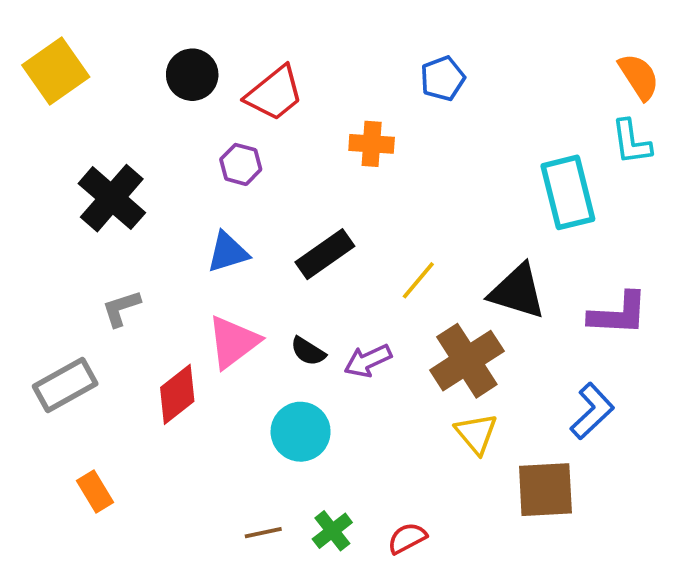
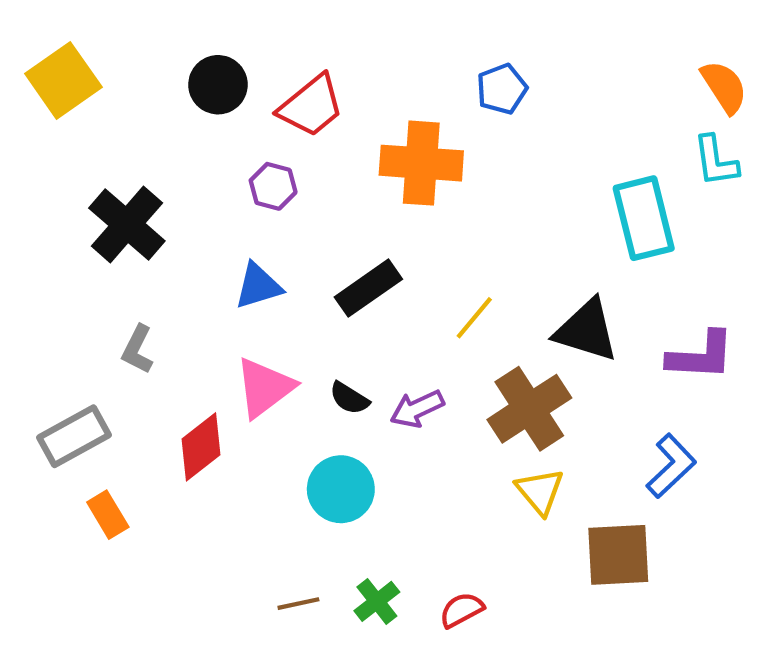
orange cross: (372, 144) -> (421, 163), size x1.6
gray L-shape: (121, 308) -> (138, 349), turned -45
orange rectangle: (95, 491) -> (108, 515), moved

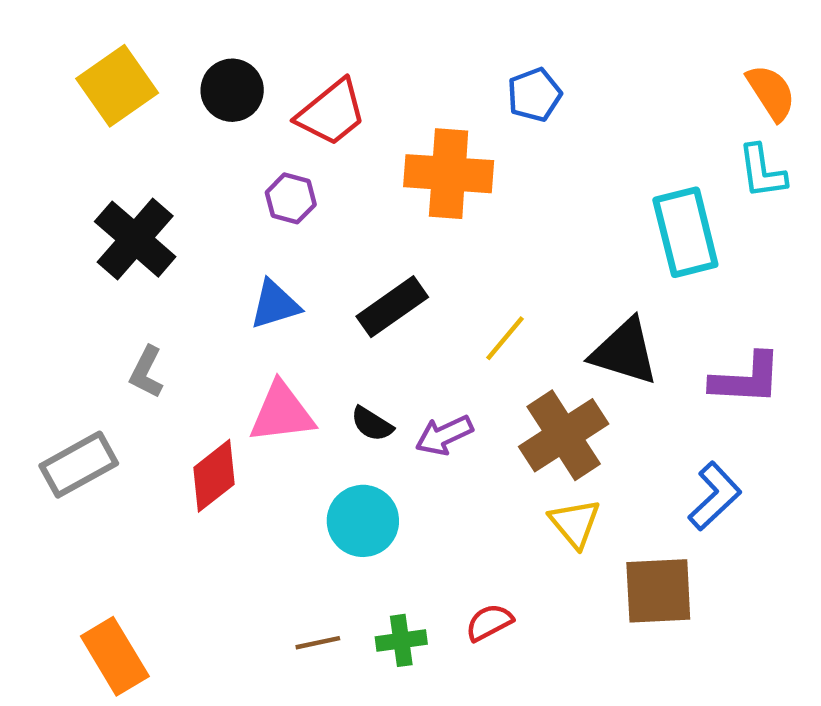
yellow square: (63, 80) -> (117, 86), moved
pink triangle: (265, 388) -> (282, 413), turned 30
orange rectangle: (108, 515) -> (115, 656), moved, size x1.5
green cross: (377, 601) -> (401, 640), turned 30
red semicircle: (462, 610) -> (489, 622), moved

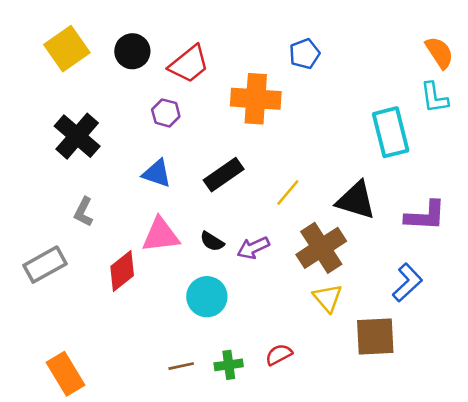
blue triangle: (275, 304) -> (157, 173), turned 36

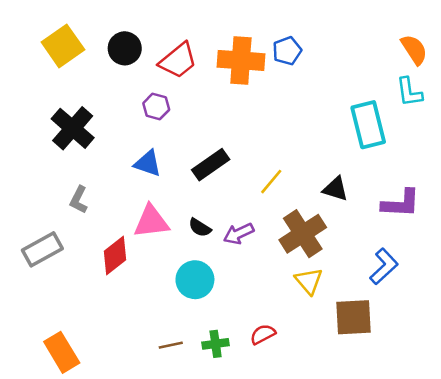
orange cross: (256, 99) -> (241, 60), moved
black triangle: (356, 200) -> (335, 189), size x0.7

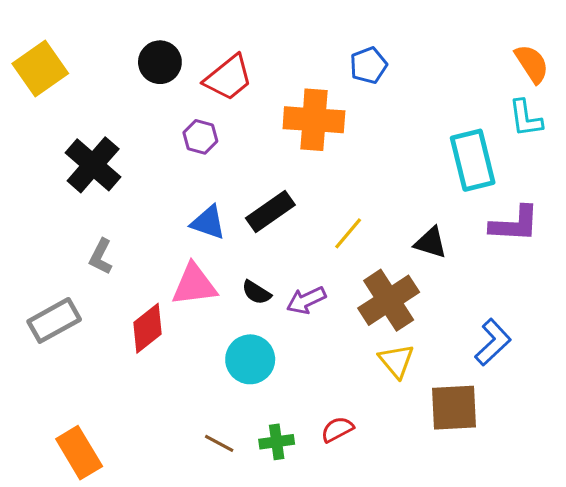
yellow square: (63, 46) -> (40, 68), moved
orange cross: (241, 60) -> (314, 120), moved
blue triangle: (148, 163) -> (208, 222), moved
purple L-shape: (401, 203) -> (515, 224), moved
brown line: (171, 345) -> (219, 443), turned 40

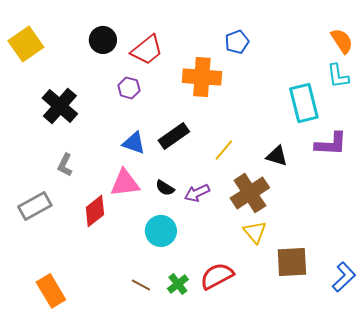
blue L-shape: (493, 342) -> (344, 277), moved
red semicircle: (337, 429) -> (217, 276), size x1.6
green cross: (277, 442) -> (178, 284), turned -30

